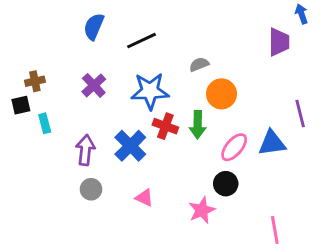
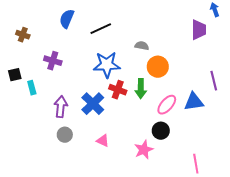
gray semicircle: (199, 64) -> (142, 46), turned 32
brown cross: (35, 81) -> (23, 35), moved, turned 32
purple cross: (94, 85) -> (53, 61), moved, turned -30

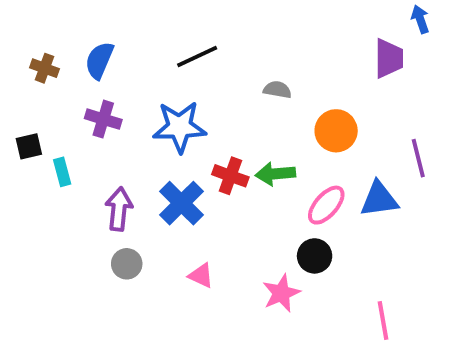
blue semicircle: (67, 19) -> (99, 60), moved
blue star: (107, 65) -> (180, 127), moved
orange circle: (158, 67) -> (336, 131), moved
green arrow: (141, 89) -> (275, 174), turned 84

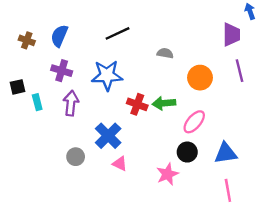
purple line: (418, 158) -> (240, 71), moved
blue triangle: (379, 199) -> (226, 153), moved
blue cross: (181, 203) -> (108, 136), moved
purple arrow: (119, 209) -> (71, 103), moved

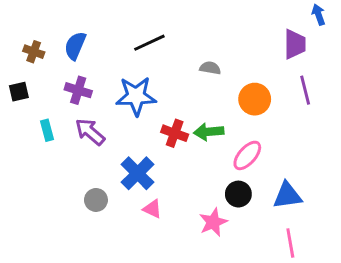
black square: (17, 87) -> (19, 92), moved
purple arrow: (71, 103) -> (90, 132), turned -55

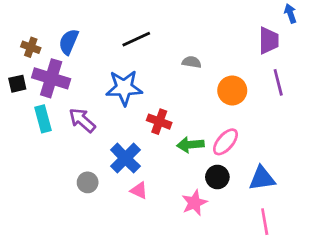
purple cross: (78, 90) -> (51, 78), moved, size x1.5
cyan rectangle: (47, 130) -> (43, 119), size x1.4
green arrow: (209, 132) -> (190, 145), moved

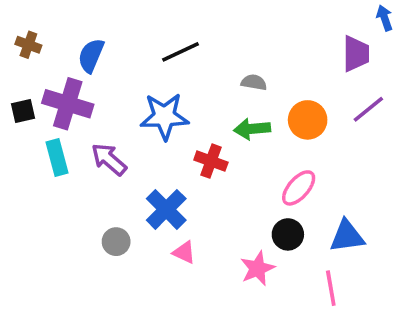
brown cross: (31, 47) -> (28, 45), moved
purple line: (278, 82) -> (368, 109), turned 65
green arrow: (190, 145) -> (252, 129), moved
pink line: (265, 222) -> (331, 288), moved

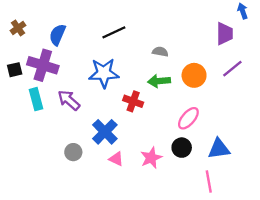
brown cross: (28, 45) -> (18, 28), turned 35
pink star: (257, 268) -> (151, 158), moved

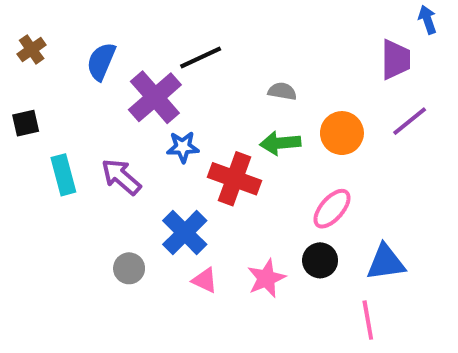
purple cross: (43, 65) -> (155, 97), moved, turned 32
blue star: (104, 73) -> (183, 147), moved, size x0.6
red cross: (133, 101) -> (234, 179), size x1.4

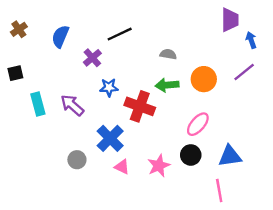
blue arrow: (427, 20) -> (251, 40), moved
purple trapezoid: (396, 59) -> (230, 20), moved
purple cross: (155, 97) -> (92, 58), size x0.6

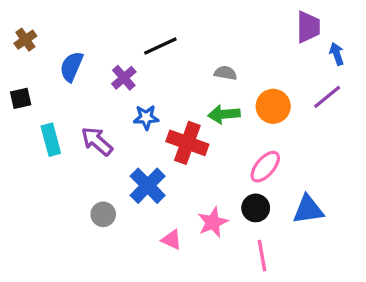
blue semicircle: (60, 36) -> (71, 67), moved
pink triangle: (122, 167) -> (172, 240), moved
pink line: (219, 191) -> (262, 256), moved

